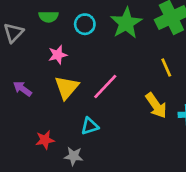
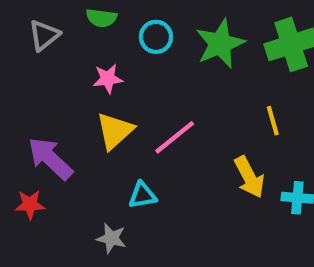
purple arrow: (22, 89) -> (50, 159), moved, size x1.6
red star: (45, 140) -> (30, 204), moved

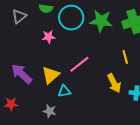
cyan circle: (156, 37) -> (71, 18), size x1.6
green star: (220, 44) -> (101, 21), turned 30
yellow triangle: (115, 131) -> (51, 75), moved
red star: (30, 204) -> (11, 104), moved

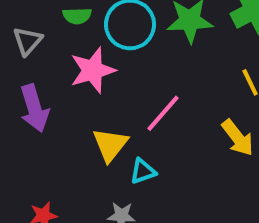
pink star: (49, 37) -> (93, 70), size x1.6
purple arrow: (22, 74) -> (34, 108), moved, turned -140

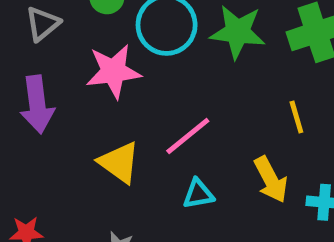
yellow triangle: (110, 145) -> (119, 162), turned -42
cyan triangle: (143, 171) -> (198, 194), moved

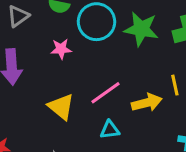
pink star: (113, 71) -> (61, 49), size x0.6
yellow arrow: (271, 180) -> (147, 103), moved, turned -80

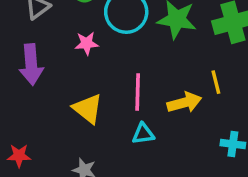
pink line: (106, 93) -> (138, 92), turned -52

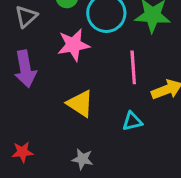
pink star: (87, 43) -> (73, 45), size x1.5
pink line: (138, 92) -> (133, 67), moved

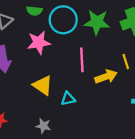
cyan triangle: (132, 121) -> (68, 99), moved

